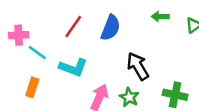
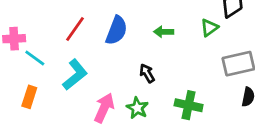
green arrow: (160, 17) -> (164, 32), moved
black arrow: (138, 66) -> (147, 73), size x0.6
cyan L-shape: (73, 67) -> (75, 75), turned -60

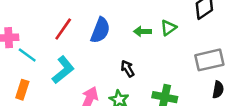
green triangle: (209, 28) -> (168, 28), moved

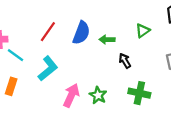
green arrow: (142, 31) -> (107, 40), moved
black arrow: (128, 69) -> (125, 61), moved

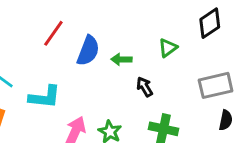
red line: (48, 32) -> (53, 33), moved
cyan L-shape: (48, 69) -> (45, 97), turned 45

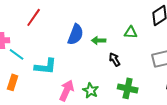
red line: (53, 33) -> (34, 17), moved
green triangle: (168, 48) -> (131, 32), turned 40

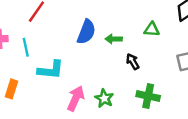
cyan line: (17, 54) -> (26, 47), moved, turned 42

